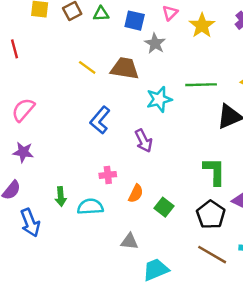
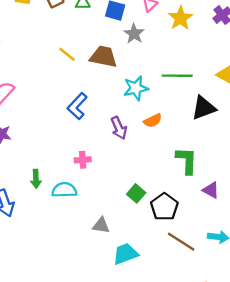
orange semicircle: (136, 193) -> (153, 121), moved, turned 36
black pentagon: (211, 215) -> (164, 207), moved

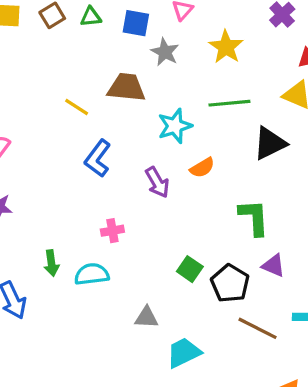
yellow star: (180, 18) -> (226, 47), moved
yellow line: (67, 54) -> (77, 107), moved
purple triangle: (211, 190) -> (273, 266), moved

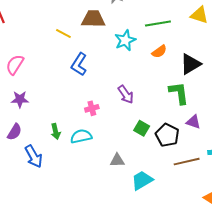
black triangle: (270, 143) -> (190, 64), moved
orange semicircle: (202, 168) -> (159, 52), moved
purple arrow: (157, 182) -> (126, 94), moved
brown line: (258, 328) -> (187, 162), turned -35

